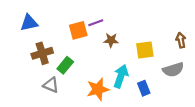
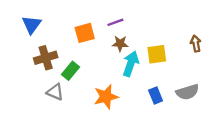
blue triangle: (29, 23) -> (31, 25), turned -42
purple line: (96, 23) -> (115, 22), moved
gray semicircle: (173, 70) -> (187, 92), moved
cyan arrow: (121, 76) -> (131, 64), moved

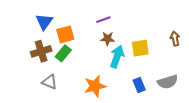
blue triangle: (31, 25) -> (44, 22), moved
orange square: (85, 33) -> (65, 34), moved
green rectangle: (70, 71) -> (63, 53), moved

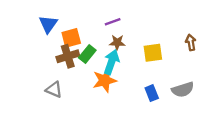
brown cross: (41, 51) -> (68, 56), moved
green rectangle: (63, 53) -> (87, 54), moved
cyan arrow: (117, 57) -> (111, 62), moved
orange star: (95, 86) -> (105, 80), moved

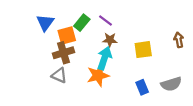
purple line: (113, 22) -> (106, 20), turned 56
green rectangle: (87, 54) -> (82, 23), moved
gray triangle: (54, 90) -> (59, 75), moved

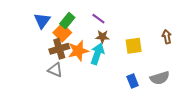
green rectangle: (82, 23) -> (67, 21), moved
orange square: (67, 36) -> (62, 33), turned -30
orange star: (98, 75) -> (78, 51), moved

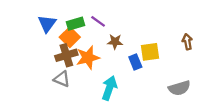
purple line: (98, 19) -> (98, 21), moved
green rectangle: (67, 21) -> (75, 24), turned 35
cyan arrow: (97, 54) -> (109, 88), moved
blue rectangle: (133, 81) -> (135, 62), moved

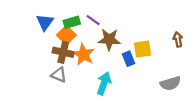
brown star: (115, 42) -> (109, 39), size x1.5
brown cross: (66, 55) -> (63, 52), turned 30
orange star: (88, 58) -> (84, 54), turned -30

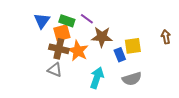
green rectangle: (72, 22) -> (67, 21), turned 35
orange square: (66, 35) -> (62, 33), turned 30
gray semicircle: (170, 83) -> (132, 79), moved

